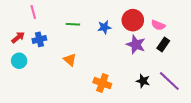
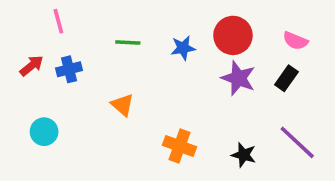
pink semicircle: (158, 25) -> (295, 41), moved
cyan circle: (19, 61) -> (44, 132), moved
black star: (143, 81) -> (244, 155), moved

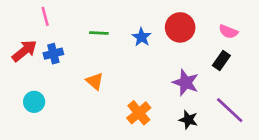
blue star: (183, 48) -> (142, 37), turned -30
red arrow: (32, 66) -> (24, 51), size x1.4
purple star: (238, 78) -> (186, 83), moved
orange cross: (180, 146) -> (139, 113), turned 30

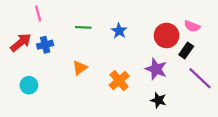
red circle: (180, 27) -> (167, 35), moved
orange triangle: (95, 81) -> (80, 68), turned 42
purple line: (230, 110) -> (200, 78), moved
orange cross: (139, 113) -> (119, 81), moved

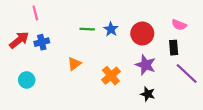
green line: (83, 27) -> (87, 29), moved
red circle: (167, 35) -> (142, 33), moved
black rectangle: (186, 51) -> (174, 48), turned -40

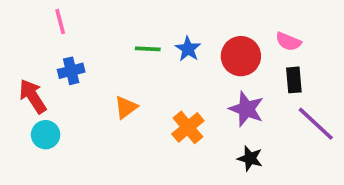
pink semicircle: (179, 25) -> (288, 42), moved
red arrow: (19, 40) -> (33, 96), moved, turned -84

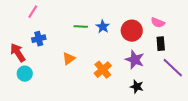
pink line: (60, 21) -> (33, 12), turned 48

